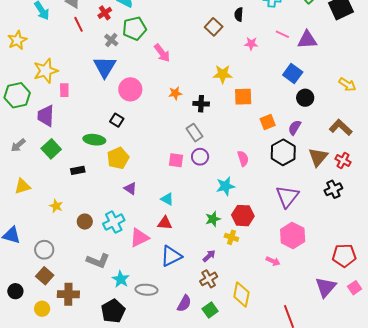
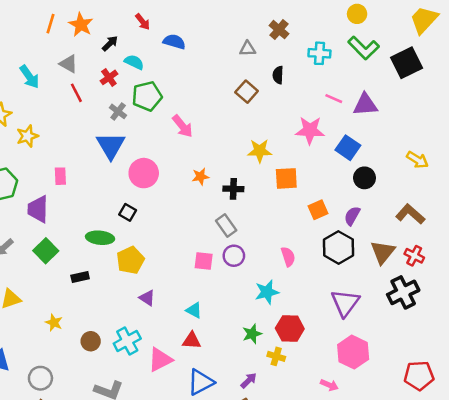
pink star: (251, 44) -> (310, 130), moved, size x1.6
yellow star: (46, 71) -> (27, 136), moved, size x0.7
black cross: (333, 189) -> (403, 292), size x1.4

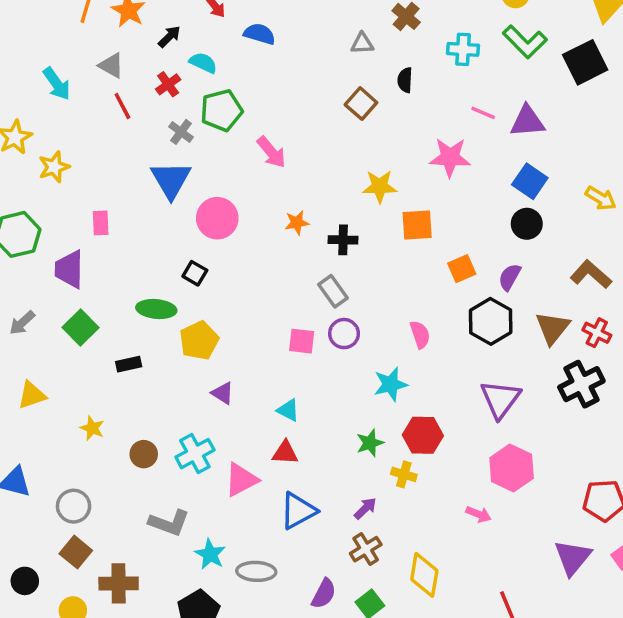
blue square: (348, 148) -> (530, 181), moved

